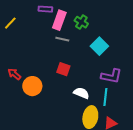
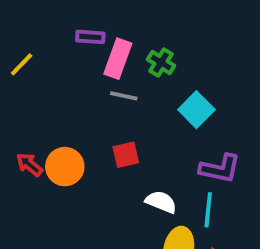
red square: (63, 69) -> (126, 155), turned -32
orange circle: (32, 86) -> (65, 167), moved

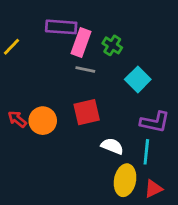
purple rectangle: (90, 37) -> (61, 27), size x1.5
red square: (126, 155) -> (87, 112), size x1.4

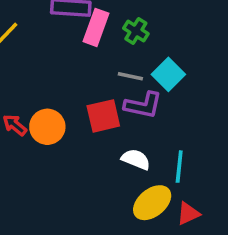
gray line: (85, 70) -> (130, 76), moved
purple L-shape: (155, 122) -> (143, 105), moved
yellow ellipse: (125, 180) -> (152, 203), turned 40

